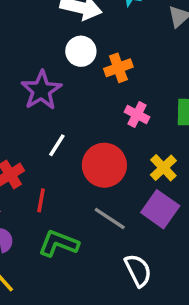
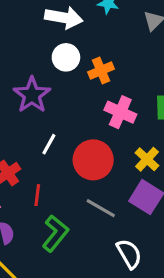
pink cross: (137, 115) -> (120, 112), size x1.4
green L-shape: (58, 243) -> (55, 233), turned 111

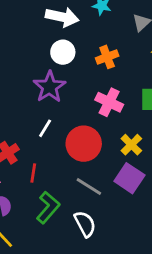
orange cross: (101, 71) -> (107, 57), moved
purple star: (32, 95) -> (49, 87), moved
white semicircle: (129, 254) -> (85, 224), moved

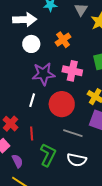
purple star: (49, 87) -> (43, 74), moved, turned -30
white semicircle: (85, 224) -> (77, 160), turned 144

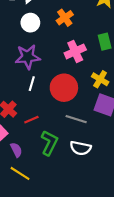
pink cross: (72, 71) -> (75, 51), turned -36
purple star: (43, 74) -> (28, 57), moved
red line: (32, 133) -> (31, 120), turned 72

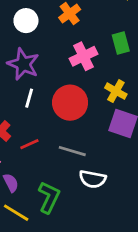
purple star: (28, 57) -> (23, 64), turned 30
gray line: (76, 119) -> (72, 151), moved
green L-shape: (49, 143) -> (49, 197), moved

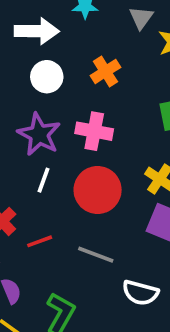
pink cross: (84, 56) -> (94, 131), moved, turned 32
white semicircle: (93, 179) -> (140, 293), moved

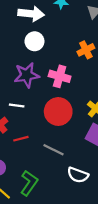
orange cross: (105, 71) -> (86, 50), moved
purple star: (39, 134) -> (27, 75), turned 30
white line: (44, 180) -> (17, 106), moved, turned 72

